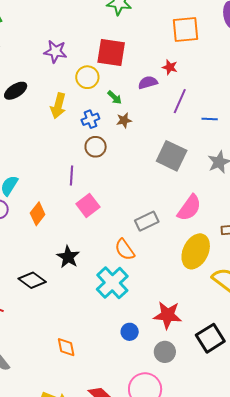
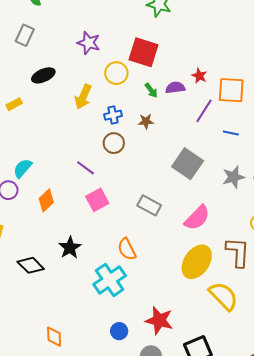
orange square: (186, 30) -> (231, 90), moved
green arrow: (115, 97) -> (151, 90), moved
purple line: (71, 176) -> (86, 168), turned -66
gray rectangle: (147, 221) -> (149, 205), moved, turned 45

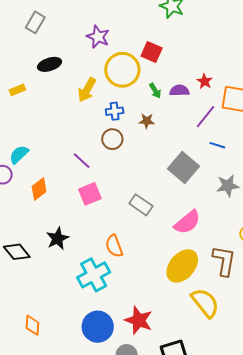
red square: (144, 52) -> (152, 52), size x0.7
yellow circle: (116, 73) -> (122, 70), size x1.5
blue line: (231, 133) -> (217, 145), moved
blue circle: (119, 331) -> (98, 327), size x1.8

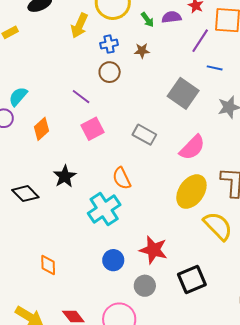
blue circle: (98, 327) -> (113, 260), size x0.7

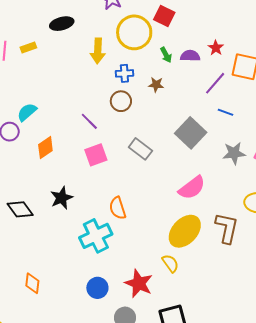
yellow arrow: (79, 26) -> (98, 51), turned -30
gray rectangle: (144, 135) -> (140, 149), moved
yellow semicircle: (218, 226) -> (170, 263), moved, size x0.6

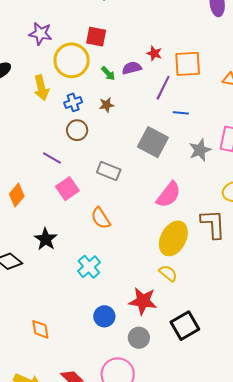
orange semicircle: (118, 208) -> (101, 218), moved
cyan cross: (96, 236) -> (89, 267), size x0.7

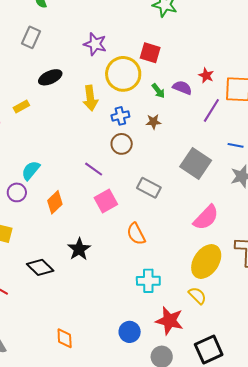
purple semicircle: (132, 68) -> (182, 88), turned 30
blue line: (181, 113) -> (236, 145), moved
cyan cross: (89, 267) -> (148, 281), moved, turned 35

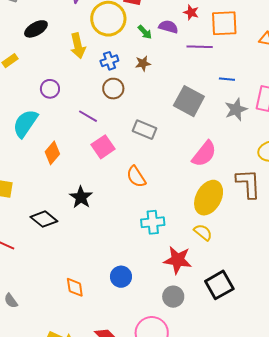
purple line: (211, 110) -> (200, 47), turned 65
cyan semicircle: (31, 170) -> (25, 123), size x1.4
purple circle: (17, 192) -> (50, 89), moved
blue circle: (130, 332) -> (121, 277), moved

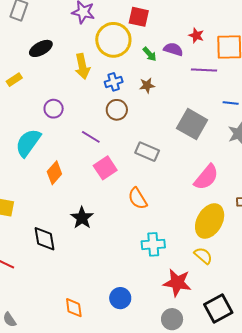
black diamond: (44, 219) -> (44, 239), turned 40

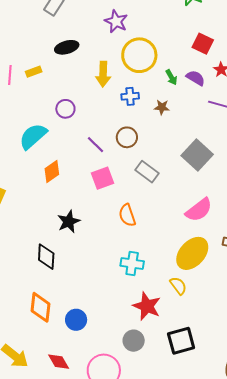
red square: (139, 17) -> (203, 44), moved
brown circle: (117, 110) -> (127, 137), moved
black diamond: (44, 239) -> (46, 257), moved
blue circle: (120, 298) -> (76, 320), moved
orange diamond: (74, 308) -> (41, 307), size x1.4

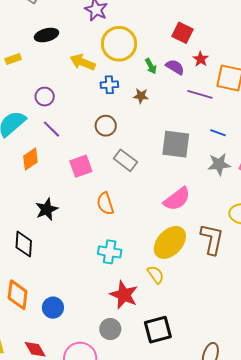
yellow arrow: (103, 74) -> (83, 62), turned 110
purple line: (95, 145) -> (51, 129), moved
gray square: (197, 155) -> (176, 144), turned -36

